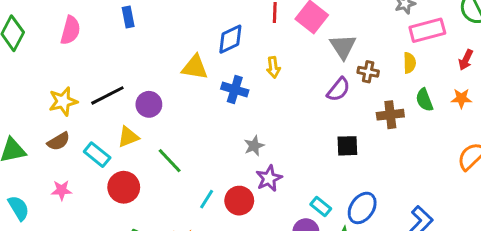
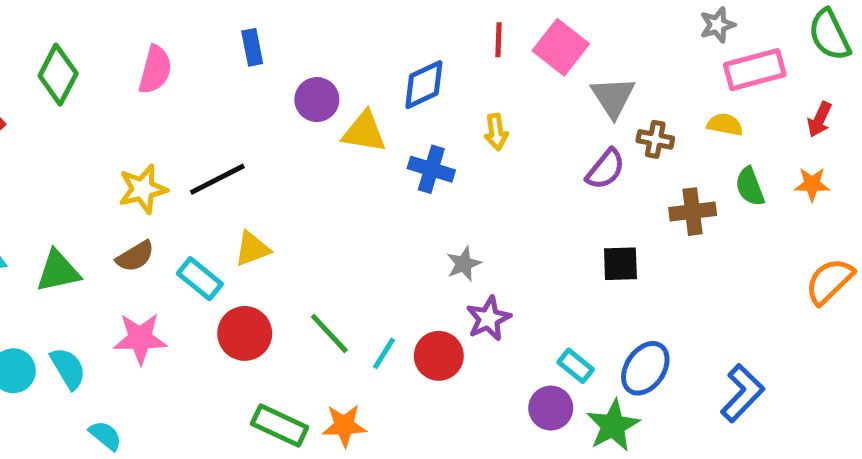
yellow semicircle: (410, 63) -> (725, 124), turned -78
purple circle: (149, 104) -> (317, 100), moved
green line: (170, 161) -> (329, 333), moved
pink star: (62, 190) -> (140, 338), size x1.5

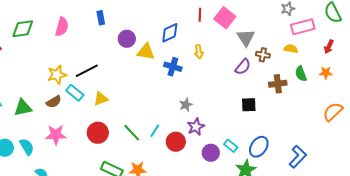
green diamond: (58, 75) -> (23, 29), turned 55
cyan rectangle: (200, 279) -> (75, 93), moved
cyan line: (384, 353) -> (155, 131), moved
purple circle: (551, 408) -> (211, 153), moved

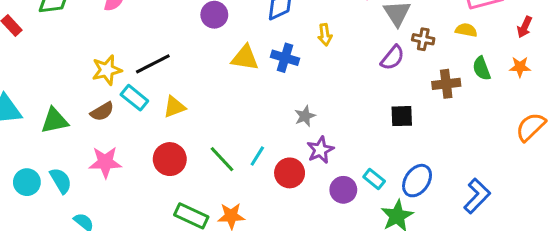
yellow triangle: (146, 52) -> (245, 58), moved

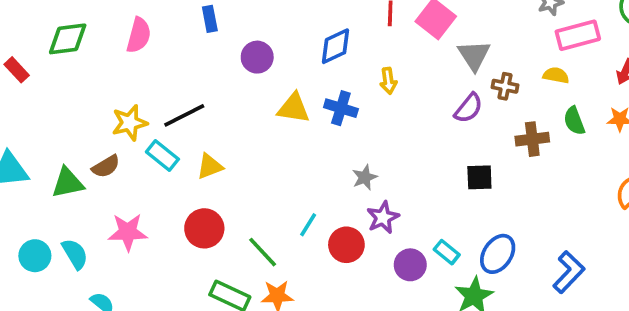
brown semicircle: (102, 111) -> (106, 166), moved
green line: (222, 159) -> (263, 252), moved

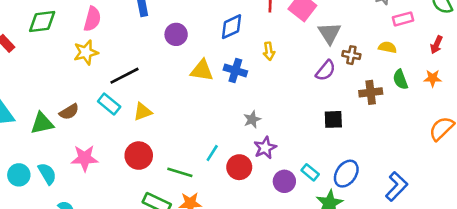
pink rectangle: (578, 35) -> (403, 19), size x0.7
yellow star: (130, 123) -> (86, 52), moved
green line: (263, 252) -> (180, 172), turned -30

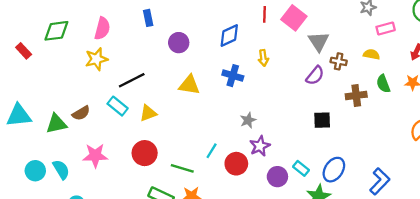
yellow triangle: (202, 70) -> (189, 85), moved

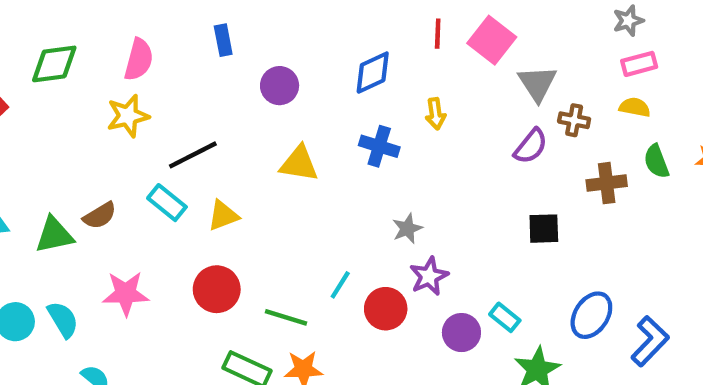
pink rectangle: (386, 28) -> (639, 64), moved
blue ellipse: (334, 170) -> (591, 315), moved

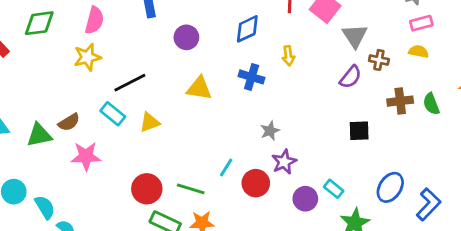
green semicircle: (656, 161) -> (431, 104), moved
red circle: (217, 289) -> (147, 189), moved
pink star: (126, 294) -> (86, 156), moved
cyan semicircle: (63, 320) -> (45, 207), moved

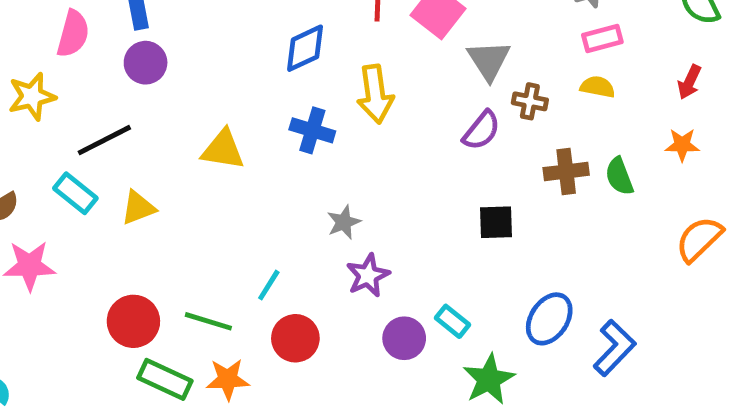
pink semicircle: (94, 20) -> (73, 34), moved
purple circle: (186, 37) -> (146, 63), moved
yellow arrow: (288, 56) -> (375, 94), size x1.6
red circle: (256, 183) -> (295, 338), moved

